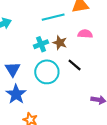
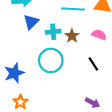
black line: (75, 65) -> (93, 64), moved
blue triangle: (13, 69) -> (31, 22), moved

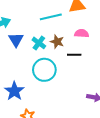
cyan cross: (53, 32) -> (39, 43), turned -32
black line: (93, 64) -> (74, 55), moved, turned -40

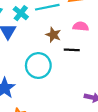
cyan cross: (39, 43) -> (21, 13), moved

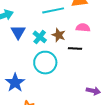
cyan cross: (21, 13) -> (40, 37), moved

